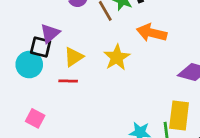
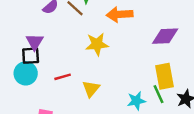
yellow triangle: (74, 57) -> (91, 89), moved
yellow star: (117, 57) -> (97, 44), turned -30

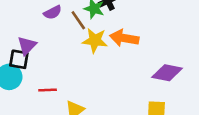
yellow star: (97, 44) -> (95, 40), moved

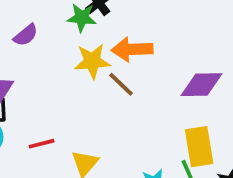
brown line: (78, 20) -> (121, 84), moved

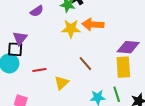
brown line: (121, 84) -> (85, 64), moved
yellow rectangle: (199, 147) -> (123, 67), moved

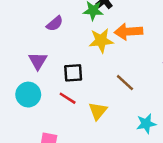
black square: (15, 49) -> (73, 73), moved
red line: (39, 70) -> (68, 98), turned 48

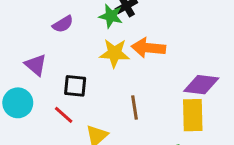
purple triangle: (38, 61) -> (36, 65), turned -30
brown line: (125, 83) -> (135, 107), turned 30

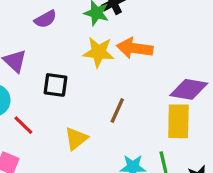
brown line: (135, 107) -> (117, 110), turned 30
red line: (64, 115) -> (23, 125), moved

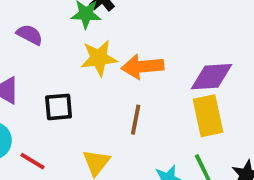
purple semicircle: (45, 19) -> (30, 35), turned -110
orange arrow: (135, 48) -> (142, 67), moved

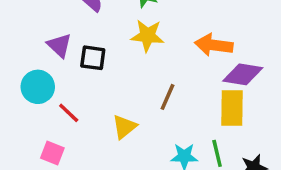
orange arrow: (142, 67) -> (214, 45), moved
black square: (59, 107) -> (93, 58), moved

